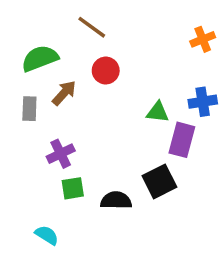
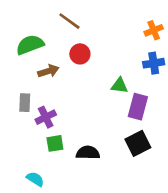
brown arrow: (64, 93) -> (48, 71), turned 30
blue cross: (203, 102) -> (154, 63), moved
gray rectangle: (29, 109) -> (25, 103), moved
black square: (159, 181) -> (138, 143), moved

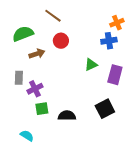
blue cross: (154, 63) -> (109, 41), moved
green triangle: (119, 86) -> (91, 65), turned -32
purple rectangle: (138, 107) -> (115, 75), moved

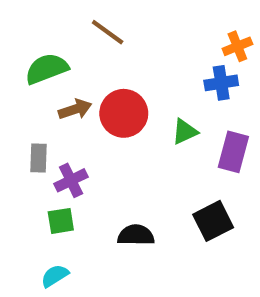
red circle: (61, 41) -> (124, 113), moved, size x1.5
green square: (42, 109) -> (61, 221), moved
cyan semicircle: (27, 136) -> (55, 276), turned -64

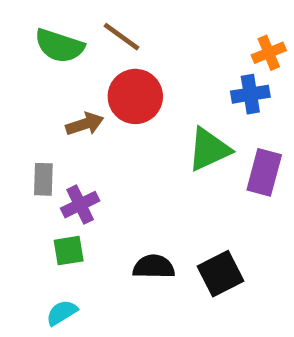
green semicircle: (47, 69) -> (59, 46), moved, turned -141
red circle: (124, 113) -> (135, 96), moved
green triangle: (185, 132) -> (209, 149), size x1.5
black square: (213, 221) -> (220, 274), moved

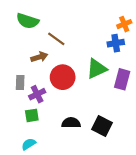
brown line: (122, 37) -> (56, 39), moved
red circle: (135, 96) -> (63, 77), moved
black square: (220, 274) -> (102, 126), turned -36

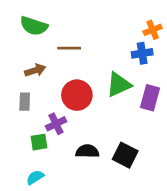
brown line: (56, 39) -> (69, 48), turned -36
brown arrow: (39, 57) -> (35, 70), moved
purple cross: (37, 94) -> (56, 124), moved

